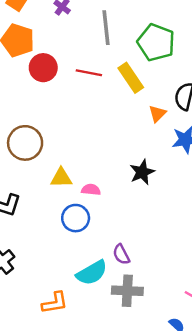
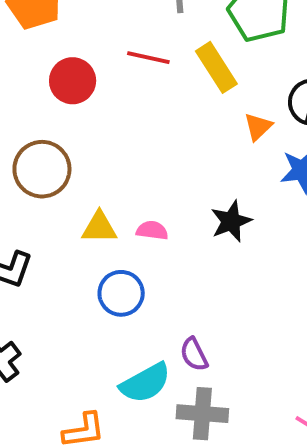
red circle: (43, 68) -> (73, 81), moved
pink semicircle: (91, 190) -> (152, 230), moved

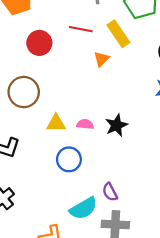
orange triangle: (258, 127) -> (101, 59), moved
black star: (231, 221) -> (116, 125), moved

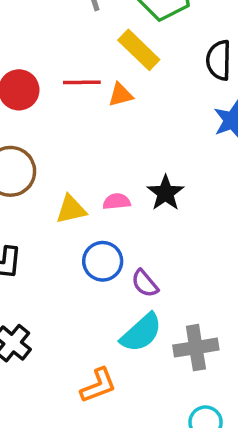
red line: (81, 29) -> (82, 82), moved
orange triangle: (101, 59) -> (121, 95), turned 42
purple semicircle: (110, 192) -> (145, 283), moved

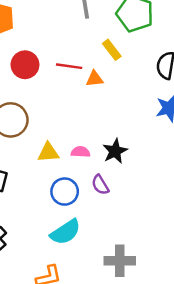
yellow rectangle: (139, 50) -> (112, 50), size x0.7
purple semicircle: (145, 283) -> (100, 185), moved
cyan semicircle: (141, 333) -> (65, 232), moved

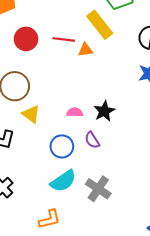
yellow rectangle: (112, 50) -> (100, 25), size x1.6
yellow triangle: (48, 153) -> (31, 114), moved, turned 42
gray cross: (120, 261) -> (98, 189), moved, turned 35

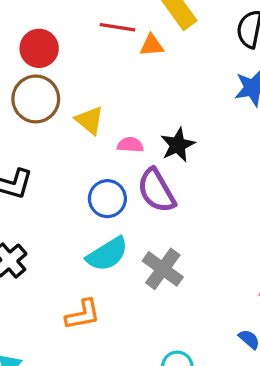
red circle: (26, 39) -> (39, 48), moved
yellow triangle: (31, 114) -> (90, 120), moved
purple semicircle: (92, 140) -> (156, 191), size x1.6

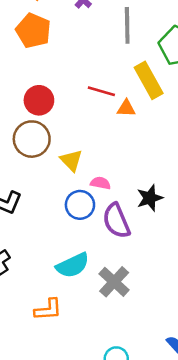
black star: (178, 145) -> (150, 198), moved
blue circle: (107, 199) -> (80, 205), moved

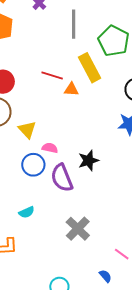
cyan semicircle: (73, 265) -> (27, 212), size x0.6
gray cross: (114, 282) -> (78, 229), moved

